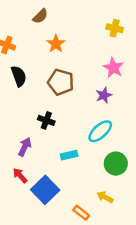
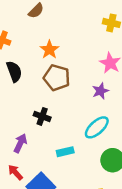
orange star: (56, 44) -> (49, 50), moved

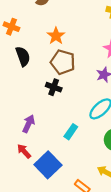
black cross: (42, 116) -> (54, 87), moved
cyan rectangle: (65, 152) -> (71, 132), turned -42

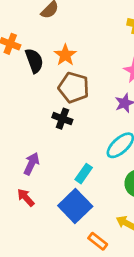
black semicircle: (23, 56) -> (34, 61), moved
blue square: (48, 165) -> (75, 206), moved

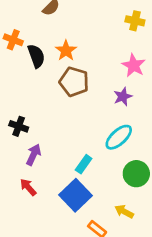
black cross: (62, 119) -> (19, 126), moved

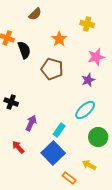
yellow cross: (135, 21) -> (87, 24), moved
orange star: (66, 51) -> (59, 39), moved
pink star: (134, 65) -> (96, 57), turned 30
purple arrow: (34, 155) -> (31, 123), moved

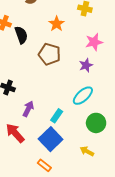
red arrow: (18, 147) -> (15, 133), size x1.5
orange rectangle: (69, 178) -> (44, 165), moved

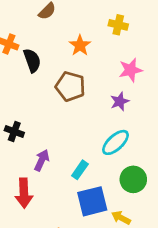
red arrow: (15, 133) -> (24, 193), turned -140
blue square: (51, 139) -> (92, 201), moved, turned 30

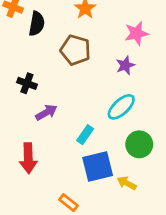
black semicircle: (32, 60) -> (37, 24), turned 30
black cross: (14, 132) -> (27, 83), moved
purple arrow: (42, 160) -> (46, 112), moved, turned 35

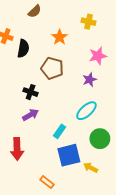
black cross: (27, 83) -> (31, 92), moved

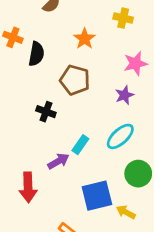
purple arrow: (31, 115) -> (58, 161), moved
cyan rectangle: (60, 131) -> (80, 145), moved

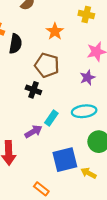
black cross: (46, 112) -> (33, 90), moved
cyan ellipse: (120, 136) -> (84, 111), turned 35

